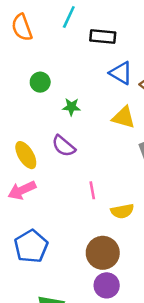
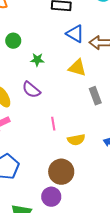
purple circle: (107, 285) -> (51, 197), moved

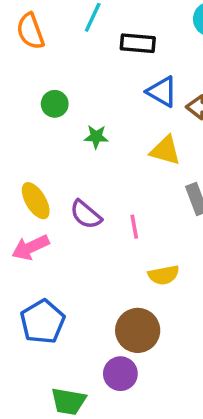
purple semicircle: (31, 90) -> (86, 215), moved
pink line: (53, 124) -> (134, 227), moved

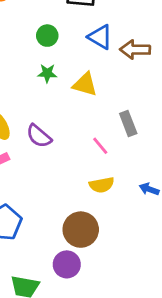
green circle: (55, 104) -> (47, 36), moved
yellow triangle: (165, 151) -> (85, 84), moved
pink line: (134, 227) -> (100, 146), moved, turned -30

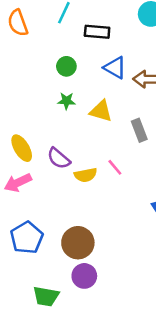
gray rectangle: (128, 123) -> (139, 130), moved
yellow semicircle: (102, 185) -> (86, 175), moved
brown circle: (81, 230) -> (78, 243), moved

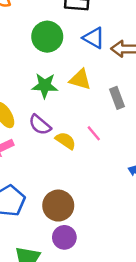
green circle: (66, 66) -> (47, 37), size x1.6
green star: (66, 101) -> (45, 86), moved, size x1.5
yellow semicircle: (86, 175) -> (66, 141), turned -135

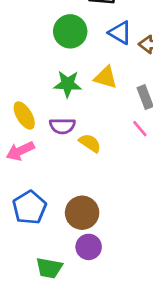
purple semicircle: (40, 125) -> (62, 126), turned -40
pink line: (94, 133) -> (140, 129), moved

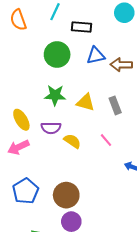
blue triangle: (120, 33) -> (96, 56), turned -42
yellow triangle: (106, 77) -> (86, 102), moved
pink line: (140, 129) -> (106, 140), moved

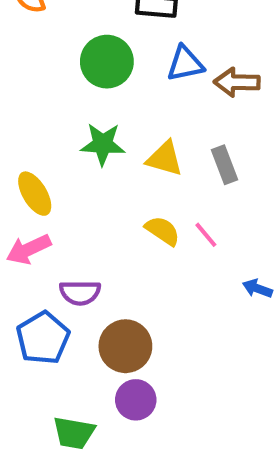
purple semicircle: (51, 128) -> (80, 293), moved
yellow semicircle: (72, 141) -> (163, 231), moved

